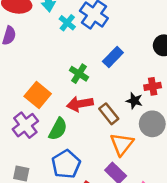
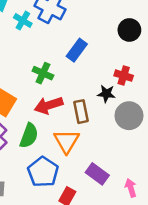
red cross: (153, 86) -> (124, 76), turned 35
brown rectangle: (109, 114) -> (81, 112), turned 35
orange triangle: (122, 144) -> (67, 141), moved

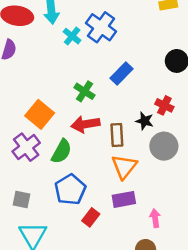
orange triangle: (67, 141) -> (124, 167), moved
purple rectangle: (97, 174) -> (124, 199), turned -55

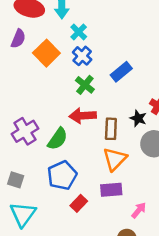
blue cross: (101, 27) -> (82, 56), moved, size x0.7
orange square: (40, 114) -> (46, 53), moved
pink arrow: (155, 218) -> (139, 210), turned 42

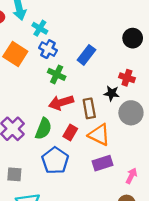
orange triangle: (115, 159) -> (99, 135), turned -35
red rectangle: (79, 203) -> (70, 132), moved

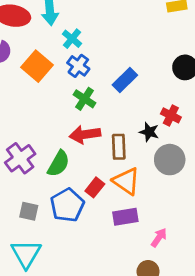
red rectangle: (70, 132) -> (95, 187), moved
gray square: (14, 174) -> (29, 211), moved

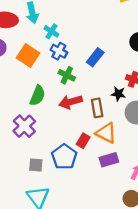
green semicircle: (58, 164) -> (37, 96), moved

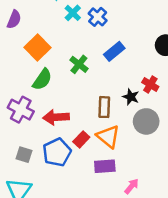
blue cross: (59, 51) -> (98, 17), moved
orange square: (28, 55) -> (37, 47), moved
red arrow: (71, 102) -> (56, 117), moved
purple cross: (24, 126) -> (21, 110), turned -30

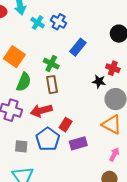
brown rectangle: (104, 107) -> (52, 85), moved
orange triangle: (108, 136) -> (112, 124), moved
purple rectangle: (105, 166) -> (78, 143), moved

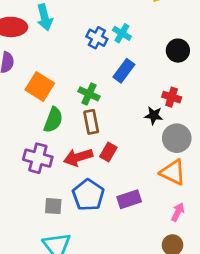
cyan cross: (38, 23) -> (122, 33), moved
red rectangle: (66, 125) -> (108, 152), moved

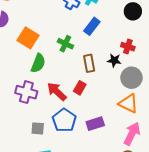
brown rectangle: (91, 122) -> (89, 63), moved
red arrow: (78, 157) -> (57, 92), turned 60
pink arrow: (178, 212) -> (132, 134), size x1.6

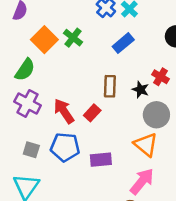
green cross: (65, 44) -> (73, 38), moved
green semicircle: (38, 63) -> (25, 70), moved
blue pentagon: (64, 120) -> (65, 147), turned 30

